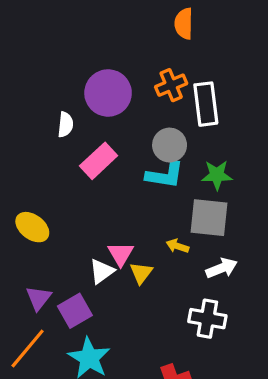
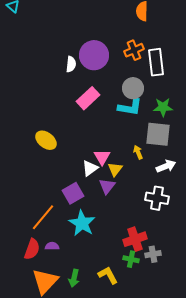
white semicircle: (65, 125) -> (71, 64), moved
yellow arrow: (177, 246) -> (138, 152), turned 48
purple triangle: (39, 298) -> (107, 186), moved

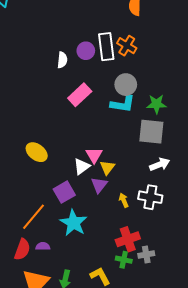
orange cross: (134, 50) -> (127, 46), turned -36
purple circle: (94, 55) -> (86, 51), size x0.6
white rectangle: (156, 62) -> (106, 47), moved
yellow ellipse: (46, 140) -> (37, 152), moved
yellow arrow: (138, 152) -> (124, 200), moved

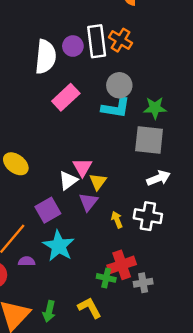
white semicircle: (62, 60) -> (46, 57), size x1.8
purple semicircle: (43, 246) -> (27, 261), moved
green cross: (124, 260) -> (106, 278), moved

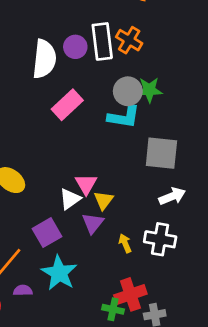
green star: (155, 108) -> (149, 90), moved

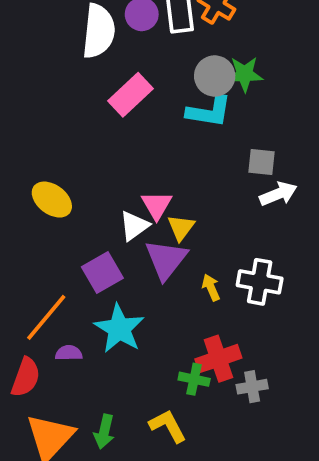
gray square: (161, 153) -> (261, 162), size x0.6
white arrow: (172, 196) -> (278, 194), moved
purple triangle: (93, 223) -> (166, 259), size x1.4

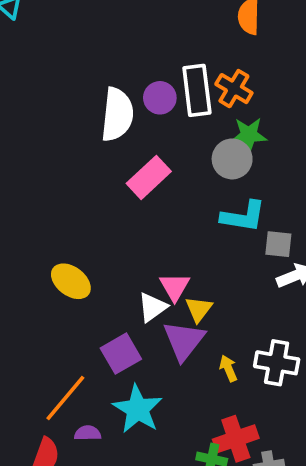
green star: (245, 74) -> (249, 135), moved
cyan L-shape: (209, 112) -> (243, 216), moved

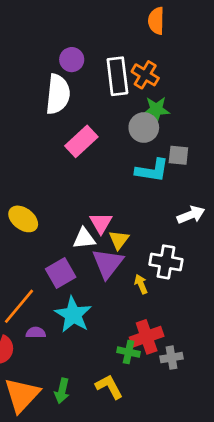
purple circle: (160, 98) -> (72, 60), moved
gray square: (278, 244) -> (178, 155), moved
white triangle: (152, 307) -> (84, 238), turned 30
white cross: (277, 363) -> (166, 262), moved

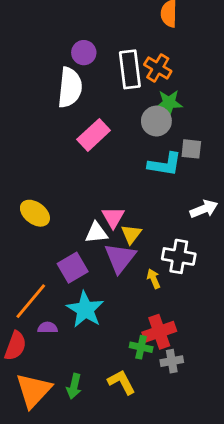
gray cross: (171, 358) -> (172, 361), moved

